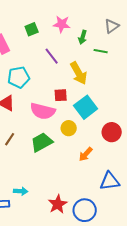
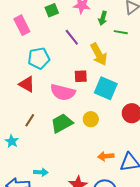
cyan square: (86, 107) -> (106, 88), turned -30
yellow circle: (69, 128) -> (91, 119), moved
orange arrow: (86, 154) -> (106, 156), moved, turned 42

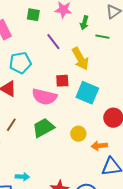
green square: (52, 10) -> (33, 15), turned 32
yellow circle: (91, 119) -> (78, 134), moved
orange arrow: (106, 156) -> (99, 146), moved

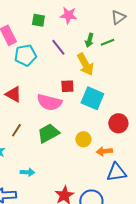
green arrow: (84, 23) -> (89, 40), moved
green line: (102, 37) -> (107, 42), turned -32
cyan pentagon: (20, 63) -> (25, 55), moved
cyan arrow: (22, 177) -> (27, 172), moved

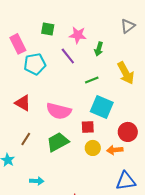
pink star: (68, 15) -> (78, 35), moved
green line: (107, 42) -> (92, 80), moved
yellow arrow: (85, 64) -> (126, 73), moved
red square: (67, 86) -> (88, 127), moved
orange arrow: (104, 151) -> (115, 150), moved

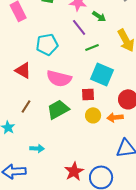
green arrow: (99, 49) -> (99, 16), turned -72
purple line: (68, 56) -> (79, 27), moved
cyan pentagon: (35, 64) -> (47, 44), moved

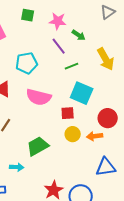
green trapezoid: (58, 109) -> (38, 146), moved

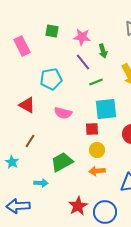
green arrow: (79, 35) -> (103, 51), turned 40
cyan square: (82, 93) -> (106, 109), turned -30
pink semicircle: (39, 97) -> (63, 113), size x0.7
orange arrow: (95, 136) -> (97, 171), moved

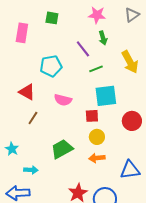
pink star: (82, 37) -> (97, 15), moved
pink rectangle: (22, 46) -> (22, 33), turned 36
brown line: (30, 141) -> (33, 118), moved
cyan arrow: (41, 183) -> (31, 170), moved

